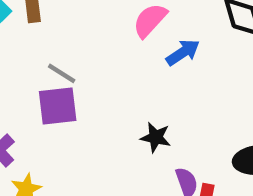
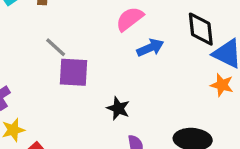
purple square: (58, 106) -> (73, 72), moved

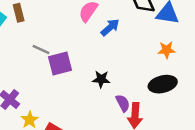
orange star: (222, 85) -> (167, 50), moved

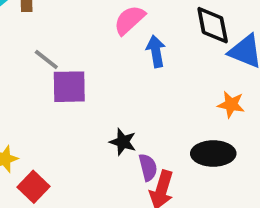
blue arrow: (110, 27) -> (156, 51), turned -72
black star: (101, 79) -> (123, 142), moved

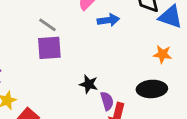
blue arrow: (156, 51) -> (108, 20), turned 95
gray line: (46, 59) -> (47, 25), moved

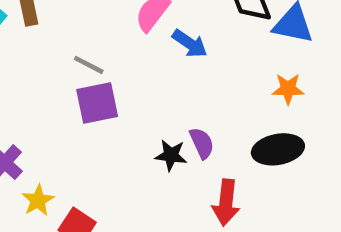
blue arrow: (108, 20) -> (190, 44), turned 50
purple semicircle: (107, 101) -> (202, 143), moved

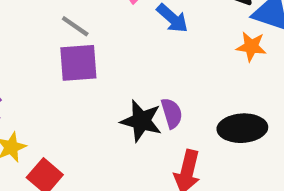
orange star: (288, 89) -> (251, 47), moved
black star: (171, 155) -> (141, 121), size x1.4

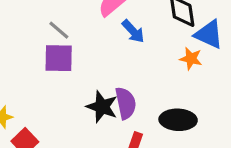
purple semicircle: (172, 113) -> (126, 103), size x1.4

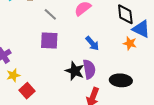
gray line: (59, 30) -> (50, 14), moved
blue arrow: (133, 31) -> (92, 43), moved

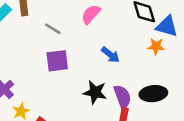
purple semicircle: (89, 69) -> (122, 97), moved

